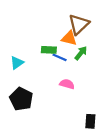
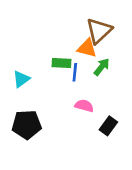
blue line: (60, 57) -> (75, 72), turned 72
black pentagon: (21, 99) -> (27, 125), turned -30
black rectangle: (90, 121) -> (108, 126), moved, turned 32

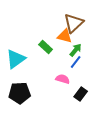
green rectangle: (61, 63) -> (46, 47), turned 40
blue line: (75, 72) -> (76, 62), moved, turned 32
cyan triangle: (21, 79) -> (16, 59), size x1.5

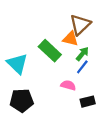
green rectangle: (46, 47) -> (50, 51), size x1.5
cyan triangle: (16, 59) -> (17, 64), turned -40
black rectangle: (81, 94) -> (88, 102), turned 40

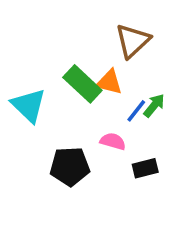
orange triangle: (70, 39) -> (109, 82), moved
green arrow: (82, 54) -> (154, 105), moved
black pentagon: (22, 100) -> (70, 166), moved

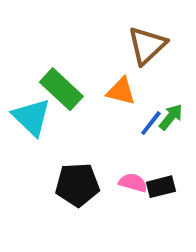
green rectangle: (82, 84) -> (61, 89), moved
pink semicircle: (113, 141) -> (133, 183), moved

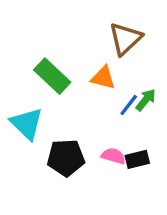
cyan triangle: (32, 117) -> (27, 124), moved

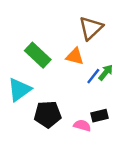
cyan triangle: (27, 124) -> (19, 90), turned 40
pink semicircle: (113, 156) -> (82, 125), moved

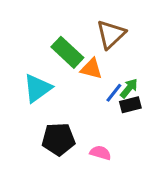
green rectangle: (38, 55) -> (67, 52), moved
cyan triangle: (19, 90) -> (37, 88), moved
black rectangle: (99, 116) -> (130, 105), moved

